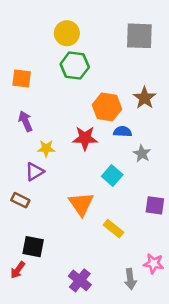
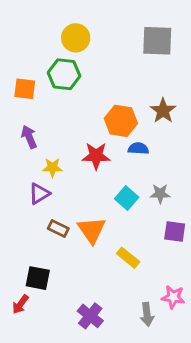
green hexagon: (75, 66) -> (64, 74), moved
gray star: (142, 154) -> (160, 194), moved, turned -30
brown rectangle: (20, 200) -> (58, 229), moved

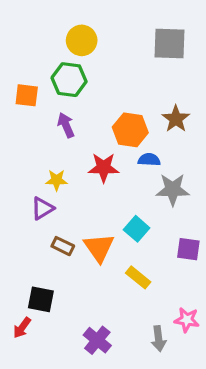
purple arrow: (29, 137) -> (66, 125), moved
gray star: (160, 194) -> (173, 190), moved, size x1.5
cyan square: (127, 198) -> (137, 229), moved

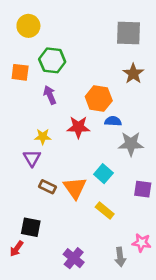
yellow circle: (82, 40) -> (28, 26), moved
brown star: (176, 119) -> (133, 74), moved
purple triangle: (42, 208) -> (32, 158), turned -30

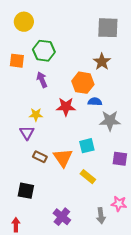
brown star: (133, 74) -> (102, 62), moved
cyan square: (103, 174) -> (87, 146), turned 35
red arrow: (16, 249) -> (16, 225), moved, turned 144

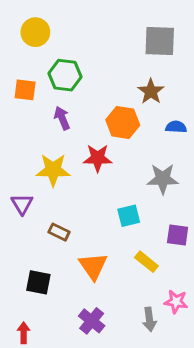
blue semicircle: (95, 102) -> (176, 127), moved
yellow star: (36, 115) -> (53, 170), size x1.6
purple triangle: (27, 133) -> (22, 204), moved
orange triangle: (63, 158) -> (93, 266), moved
yellow rectangle: (88, 177) -> (146, 262), moved

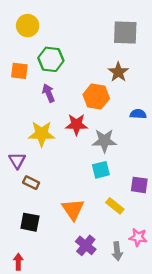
blue semicircle: (176, 127) -> (138, 114), moved
gray star: (163, 179) -> (104, 141), moved
brown rectangle: (59, 232) -> (31, 183), moved
purple cross: (92, 321) -> (86, 245), moved

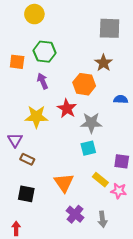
yellow circle: (28, 26) -> (34, 14), moved
red star: (76, 124) -> (67, 109), turned 30
pink star: (138, 237) -> (119, 191), moved

